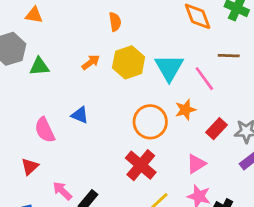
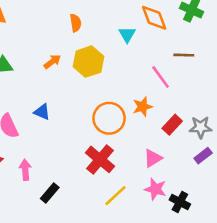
cyan triangle: (169, 68) -> (127, 34), moved, size x0.6
pink arrow: (62, 191) -> (25, 170), moved, turned 42

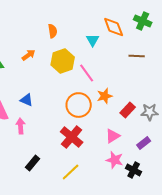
orange arrow: (52, 62) -> (29, 55), moved
pink line: (161, 77) -> (87, 73), moved
purple rectangle: (203, 156) -> (144, 143), moved
pink arrow: (25, 170) -> (21, 126), moved
yellow line: (115, 196) -> (71, 172), moved

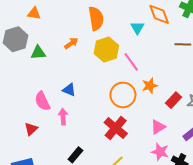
orange semicircle: (53, 31) -> (96, 19), size x1.6

